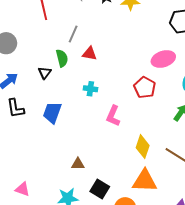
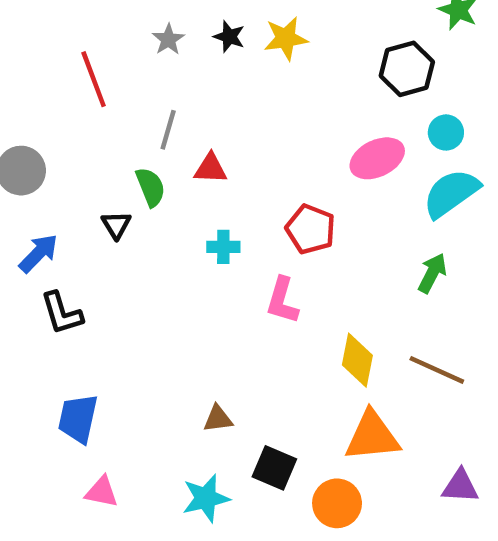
red pentagon: (145, 87) -> (311, 229), moved
blue trapezoid: (52, 113) -> (78, 418), moved

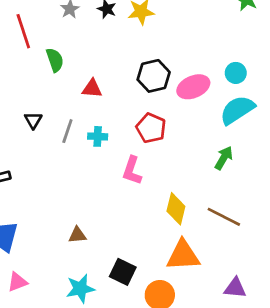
black hexagon: (407, 69) -> (154, 76), moved
gray line: (168, 130) -> (67, 131), moved
green semicircle: (151, 187) -> (55, 60), moved
brown triangle: (218, 419) -> (77, 235), moved
pink triangle: (102, 492) -> (17, 282), turned -35

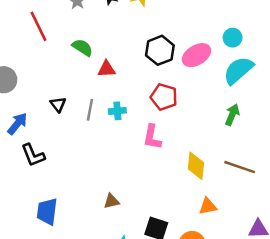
green semicircle: (55, 60) -> (82, 48), moved, turned -30
orange triangle: (183, 255) -> (208, 206), size x0.6

